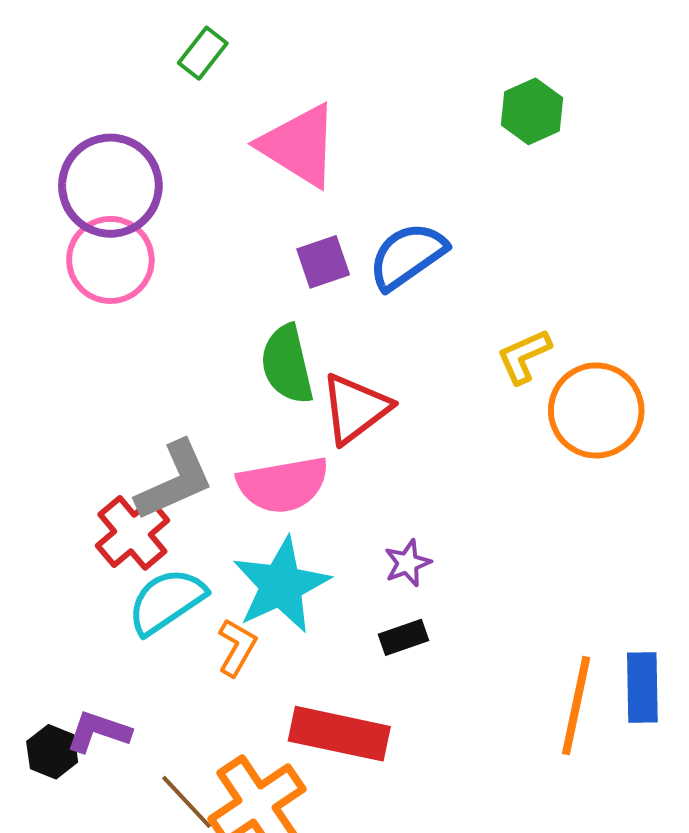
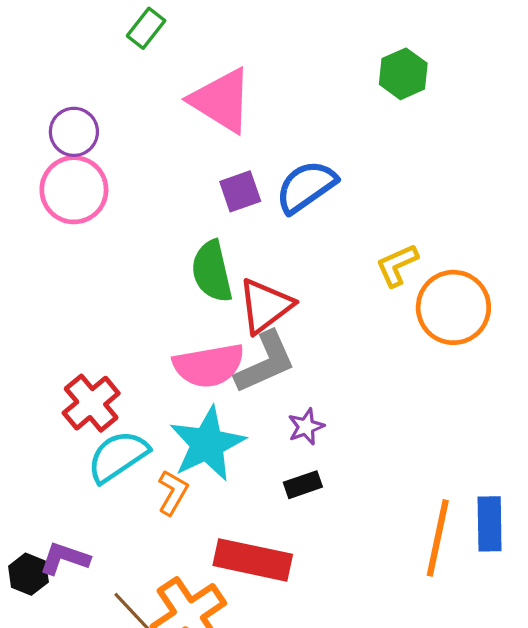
purple circle: (110, 186) -> (74, 132), size x0.6
gray L-shape: (175, 481) -> (265, 362), moved

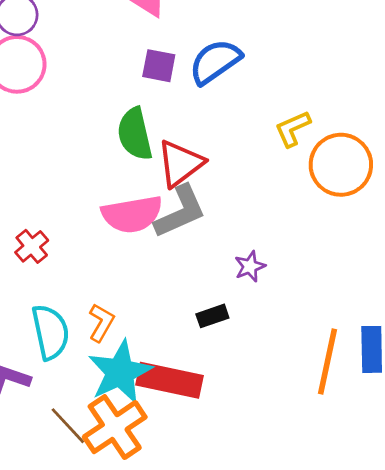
purple square: (240, 191) -> (159, 66), turned 30
red cross: (91, 403) -> (32, 246), size x0.7
purple star: (306, 427) -> (250, 266), moved
cyan star: (207, 444) -> (120, 372), moved
cyan semicircle: (118, 456) -> (50, 332), moved, turned 112

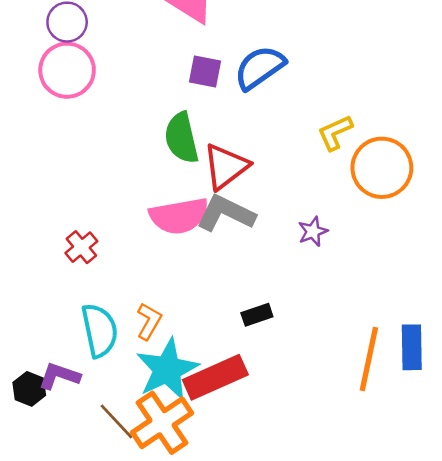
gray L-shape: (180, 212) -> (226, 213), turned -130
purple star: (250, 266) -> (313, 232), moved
red rectangle: (170, 380) -> (215, 377), turned -36

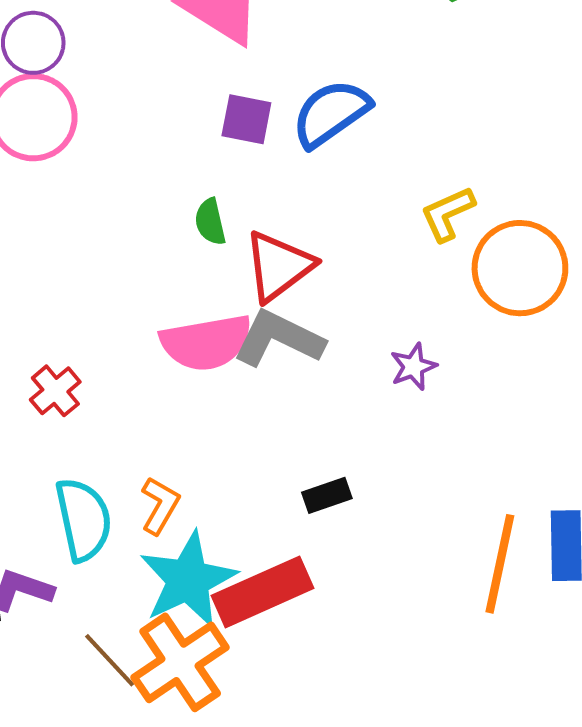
green semicircle: (182, 138) -> (210, 222), size x0.6

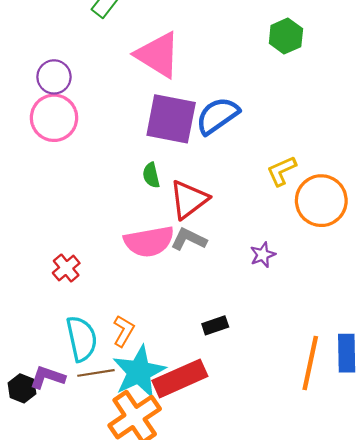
purple square: (246, 119) -> (171, 119), size x1.8
gray L-shape: (279, 338) -> (189, 239), size x0.7
brown line: (110, 660) -> (96, 373), moved, turned -56

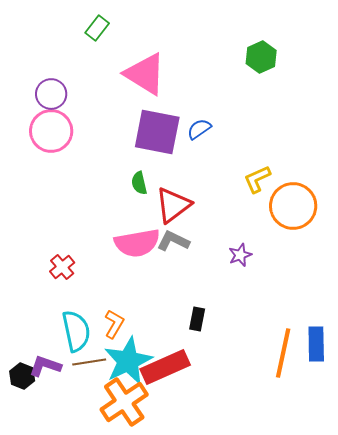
blue semicircle: (217, 116) -> (199, 129), size x0.6
black rectangle: (215, 325) -> (197, 319), turned -60

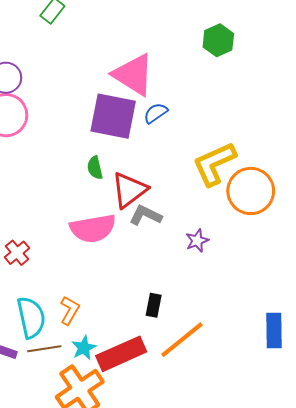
pink triangle: (145, 74) -> (133, 75), moved
yellow L-shape: (257, 179) -> (214, 164), size x1.6
gray L-shape: (173, 241) -> (146, 215), moved
orange line: (283, 353) -> (182, 340), moved, turned 39
cyan star: (128, 361) -> (84, 348), size x0.5

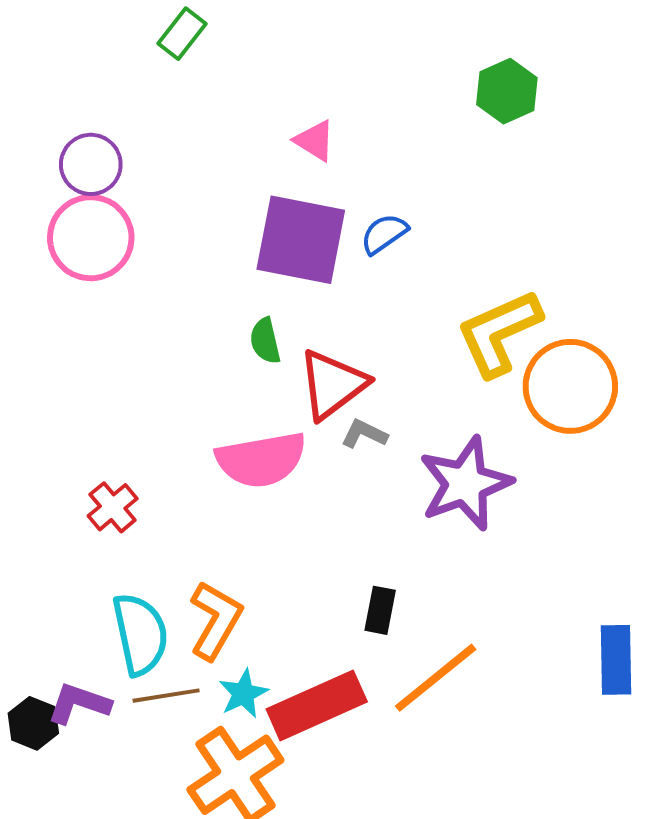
pink triangle: (133, 75) -> (315, 141), moved, size x0.5
gray L-shape: (146, 215) -> (364, 434), size x0.7
purple star: (197, 241) -> (465, 483), size x2.0
orange L-shape: (70, 310) -> (216, 620), size x1.4

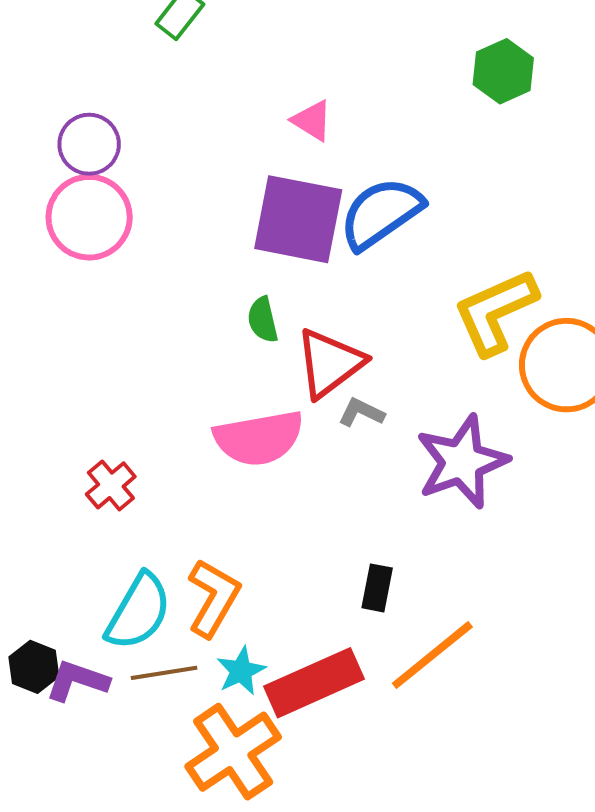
blue semicircle: (384, 234) -> (381, 213), size x1.8
cyan semicircle: (140, 634) -> (138, 612), turned 42
black hexagon: (33, 723) -> (34, 667), moved

